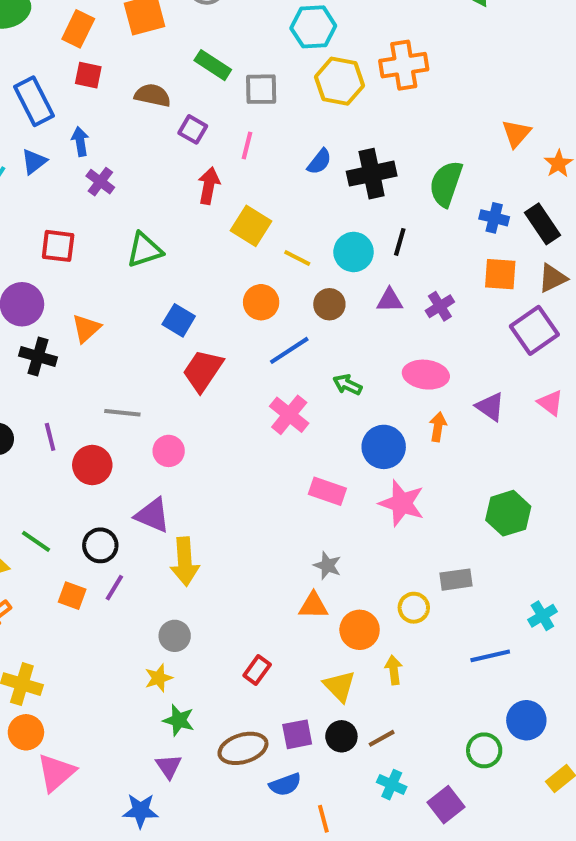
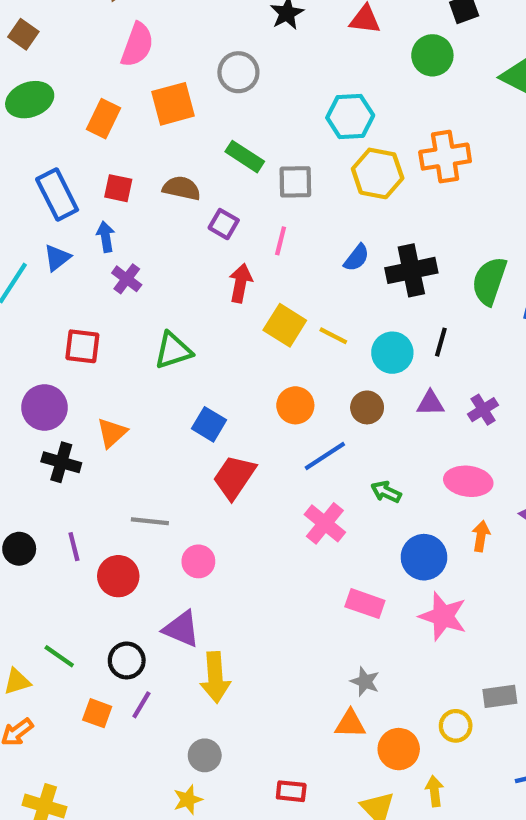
red square: (88, 75) -> (118, 188), moved
yellow line: (297, 258) -> (333, 336), moved
red rectangle: (257, 670) -> (291, 791), turned 60

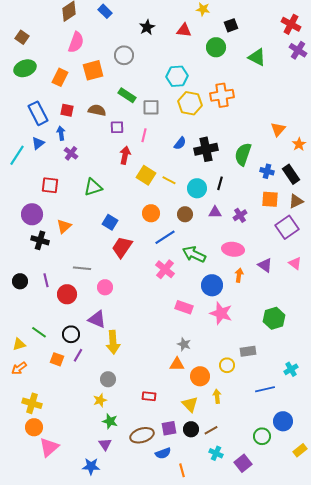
purple square: (224, 224) -> (117, 127), turned -32
green arrow: (386, 492) -> (194, 254), size x1.6

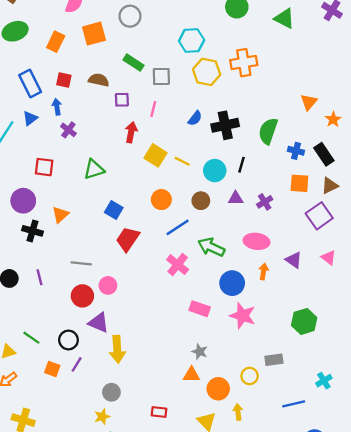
red circle: (67, 294) -> (82, 296), moved

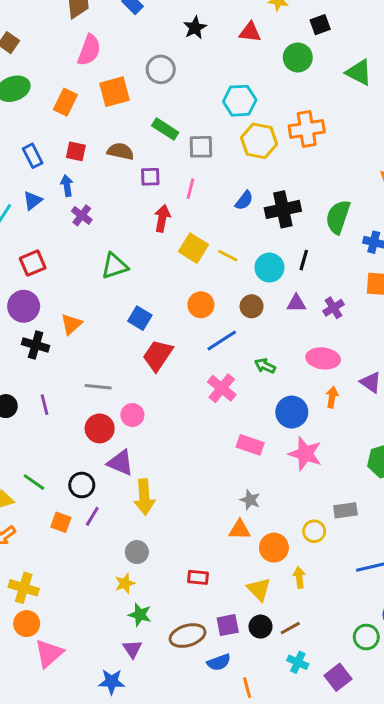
blue rectangle: (30, 83) -> (33, 156), size x0.7
red square: (44, 167) -> (33, 263), moved, turned -30
green arrow: (211, 247) -> (265, 366), size x0.6

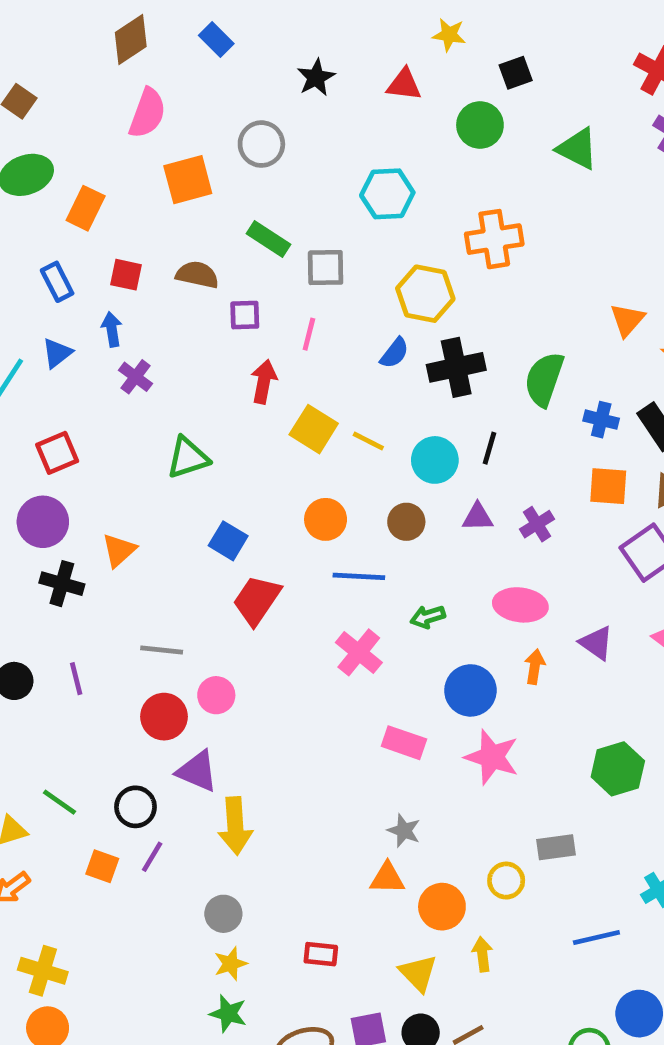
orange rectangle: (65, 102) -> (86, 208), moved
yellow hexagon: (259, 141) -> (425, 294), moved
blue line: (222, 341) -> (359, 576), turned 36
green arrow: (265, 366) -> (428, 617), turned -42
yellow star: (125, 583) -> (231, 964), moved

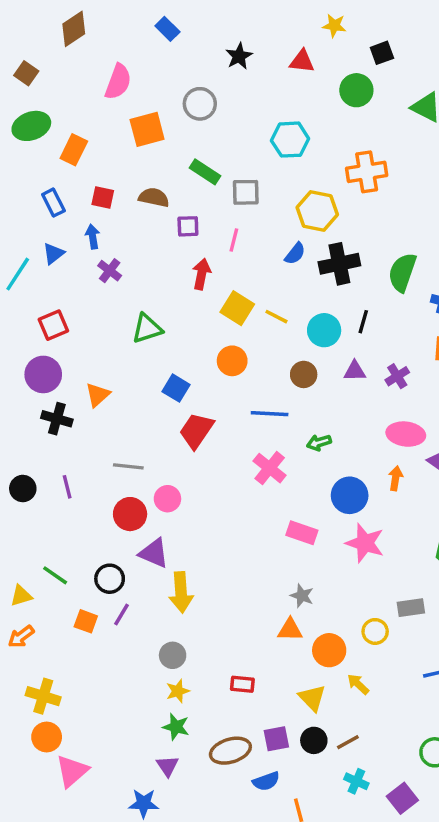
brown diamond: (131, 39) -> (74, 29), moved
orange circle: (326, 519) -> (232, 361), moved
pink ellipse: (520, 605) -> (406, 434), moved
yellow arrow: (482, 954) -> (358, 684), turned -40

